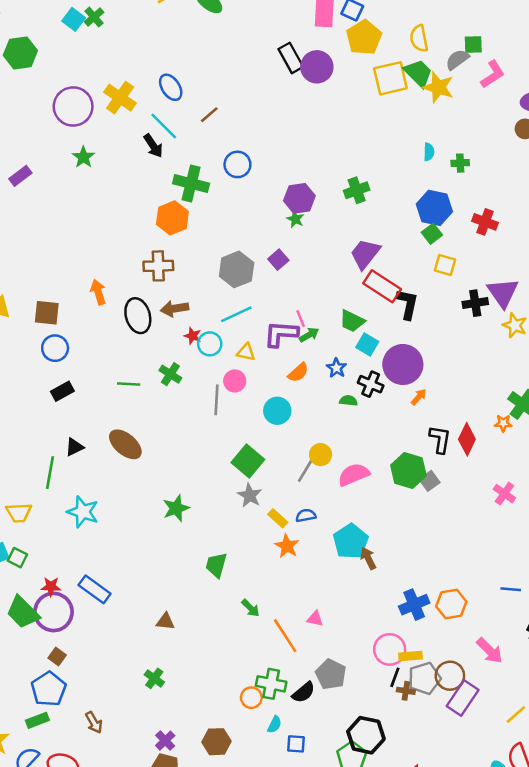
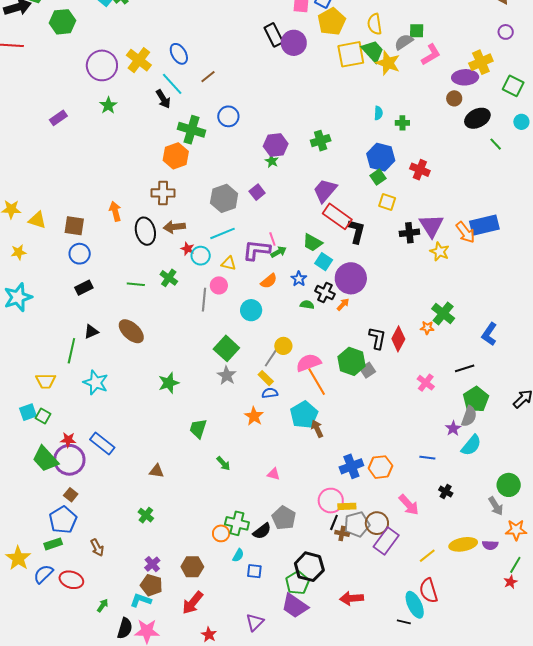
orange arrow: (419, 397) -> (343, 304), moved
yellow rectangle: (278, 518) -> (266, 378), moved
orange line: (285, 636) -> (317, 382), moved

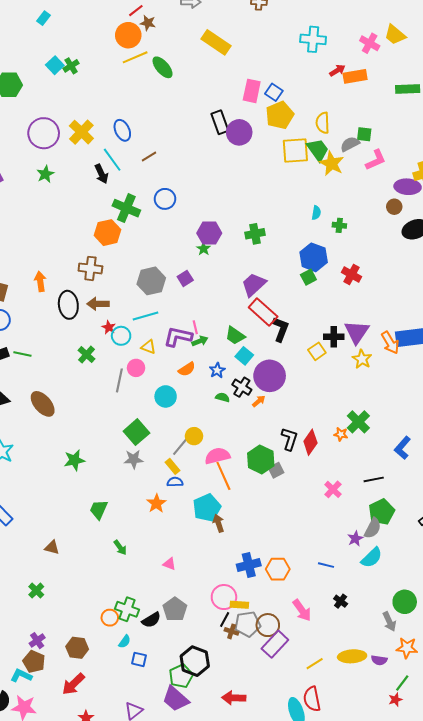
yellow square: (387, 202) -> (317, 351), moved, turned 30
green line: (136, 284) -> (22, 354), moved
gray star: (227, 375) -> (134, 459), turned 30

